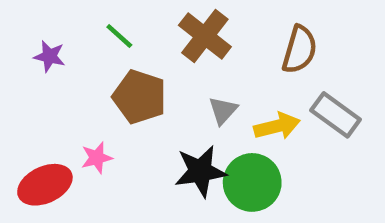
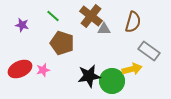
gray triangle: (223, 110) -> (104, 29), moved, turned 48
yellow arrow: (277, 126) -> (132, 69), moved
red ellipse: (45, 185) -> (20, 69), moved

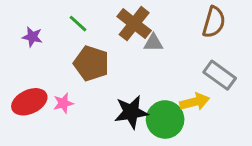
brown semicircle: (133, 22) -> (214, 22), moved

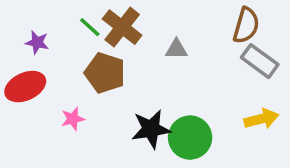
brown cross: (134, 24) -> (122, 27), moved
gray rectangle: (220, 75) -> (260, 61), moved
red ellipse: (29, 102) -> (25, 87), moved
yellow arrow: (195, 102) -> (261, 119), moved

